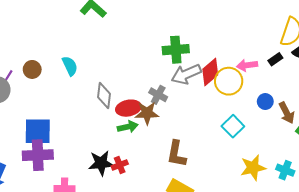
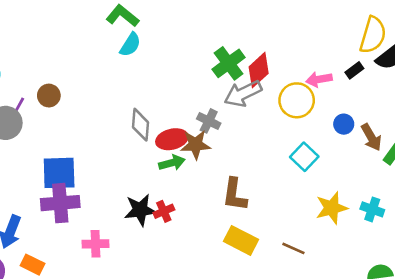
green cross: (176, 50) -> (229, 63), turned -30
cyan semicircle: (70, 66) -> (130, 45), moved, turned 60
red diamond: (210, 72) -> (259, 70), moved

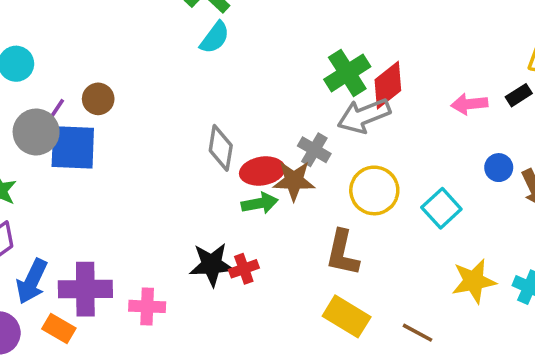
yellow circle: (297, 100) -> (374, 190), moved
blue square: (59, 173) -> (73, 147), moved
purple cross: (60, 203) -> (85, 289), moved

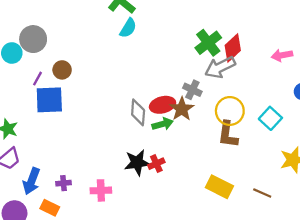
gray circle: (36, 132) -> (33, 39), moved
gray diamond: (221, 148) -> (138, 112), moved
brown star: (294, 181) -> (182, 109), turned -30
brown L-shape: (342, 253) -> (228, 134), moved
purple cross: (85, 289) -> (64, 183), size x0.5

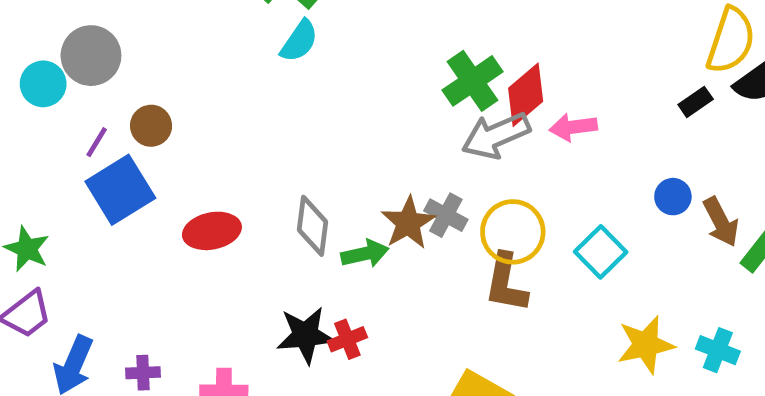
pink arrow: (282, 55) -> (573, 127), moved
gray cross: (192, 90) -> (446, 215), moved
blue square: (49, 100) -> (120, 190), turned -32
red ellipse: (163, 105) -> (212, 231), moved

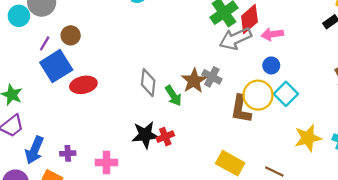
blue circle: (673, 197) -> (271, 65), moved
red ellipse: (212, 231) -> (83, 85), moved
yellow circle: (513, 232) -> (258, 95), moved
green arrow: (365, 254) -> (173, 96), turned 70

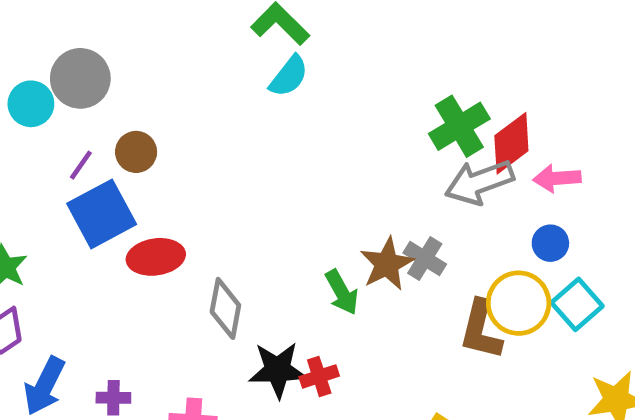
gray diamond: (148, 83) -> (225, 308), moved

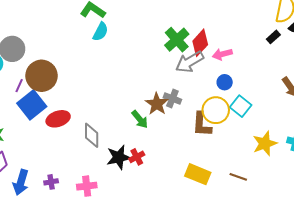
brown circle: (136, 152) -> (42, 76), size x1.8

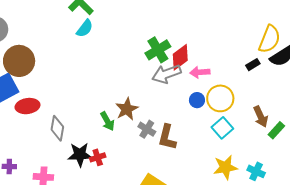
gray cross: (172, 99) -> (147, 129), moved
cyan square: (241, 106) -> (222, 128), moved
yellow circle: (216, 110) -> (220, 98), moved

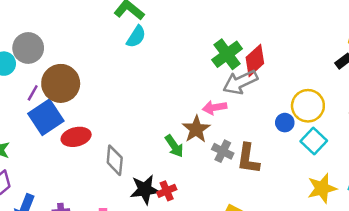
pink arrow: (200, 72) -> (215, 108), moved
blue circle: (197, 100) -> (285, 123), moved

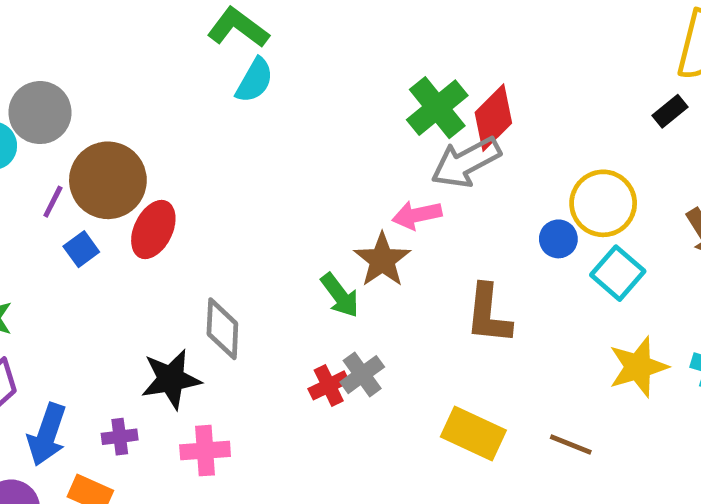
blue square: (46, 117) -> (81, 249), size x0.5
red ellipse: (76, 137) -> (153, 230), moved, turned -48
gray cross: (223, 151) -> (362, 375), moved, turned 30
black star: (145, 190) -> (171, 379), moved

